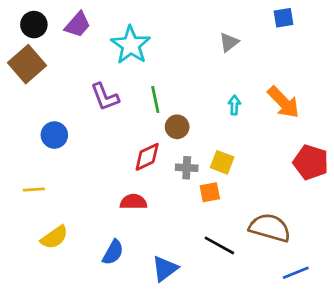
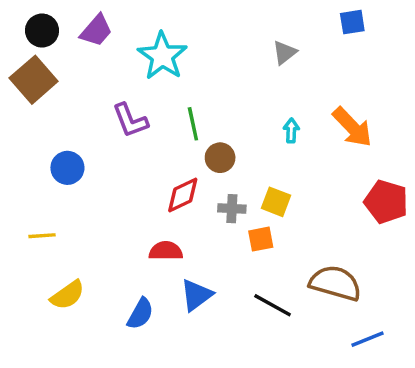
blue triangle: (165, 269) -> (196, 295), moved

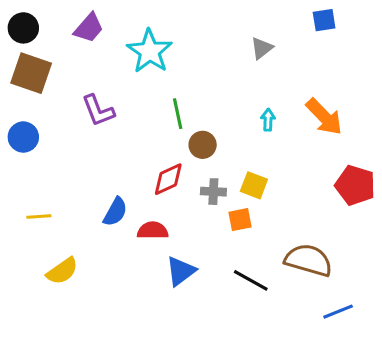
black circle: (42, 31) -> (23, 28), moved
brown square: (34, 80) -> (31, 73), turned -30
purple L-shape: (130, 120) -> (98, 111), moved
blue circle: (67, 168) -> (23, 137), moved
blue semicircle: (140, 314) -> (115, 212), moved

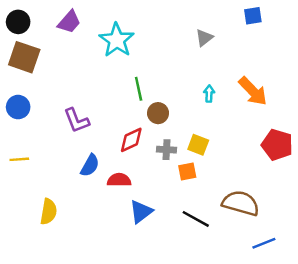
purple L-shape: (98, 111) -> (77, 120), moved
yellow line: (39, 216) -> (19, 159), moved
yellow semicircle: (62, 271) -> (49, 212), turned -45

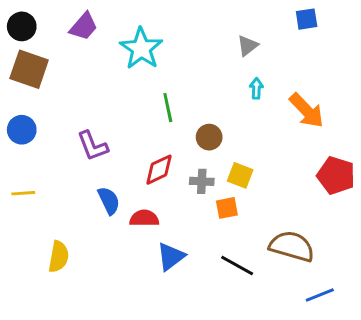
cyan arrow: (209, 94) -> (256, 88), moved
brown circle: (158, 113) -> (209, 137), moved
blue semicircle: (90, 165) -> (109, 201), turned -55

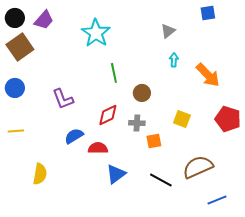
purple trapezoid: (84, 26) -> (44, 20), moved
brown square: (29, 69) -> (20, 47), turned 36
yellow square: (240, 175) -> (182, 119), moved
blue semicircle: (109, 201) -> (74, 136), turned -96
brown semicircle: (292, 246) -> (198, 167), turned -40

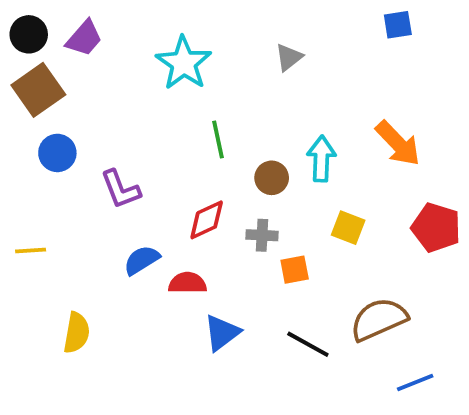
gray triangle: (168, 31) -> (289, 57), moved
cyan arrow: (174, 60) -> (321, 159), moved, size x1.6
blue circle: (15, 88) -> (57, 153), moved

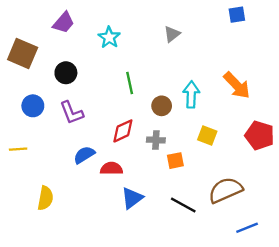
black circle: (29, 34) -> (66, 73), moved
purple trapezoid: (84, 38) -> (64, 23), moved
cyan star: (184, 63) -> (109, 37), size x0.7
brown square: (38, 90) -> (23, 53), turned -32
blue circle: (57, 153) -> (33, 106), moved

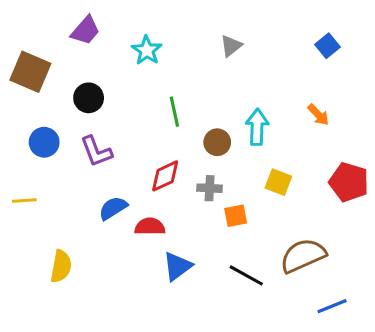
blue square: (237, 15) -> (327, 46), moved, turned -30
orange arrow: (237, 85) -> (318, 115), size x0.6

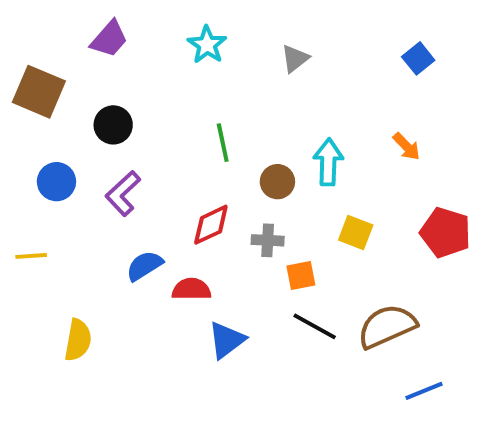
cyan star: (147, 50) -> (207, 45), moved
purple L-shape: (96, 151) -> (123, 193), turned 68
black line: (246, 275) -> (315, 326), moved

